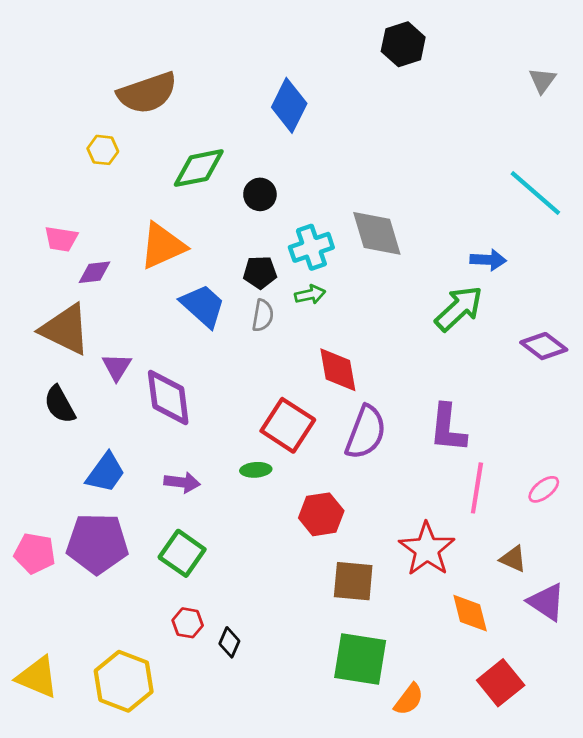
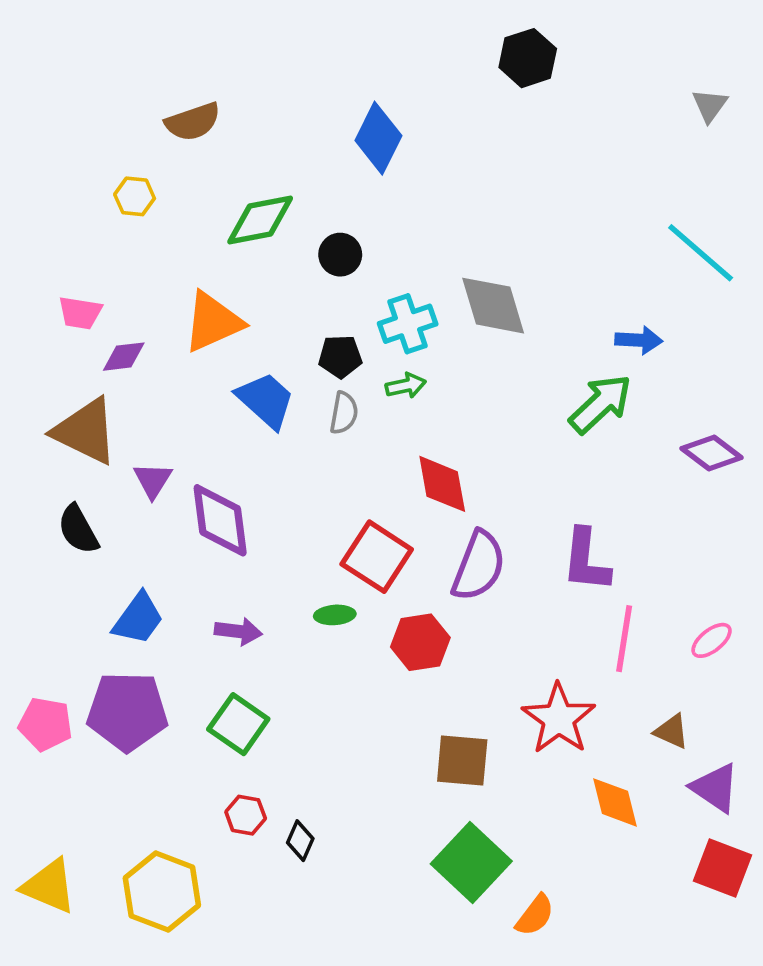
brown semicircle: (147, 93) -> (193, 122), size x0.7
red hexagon: (321, 514) -> (420, 642), moved
green square: (360, 659) -> (471, 862), turned 34
red square: (501, 683) -> (722, 868), moved, turned -30

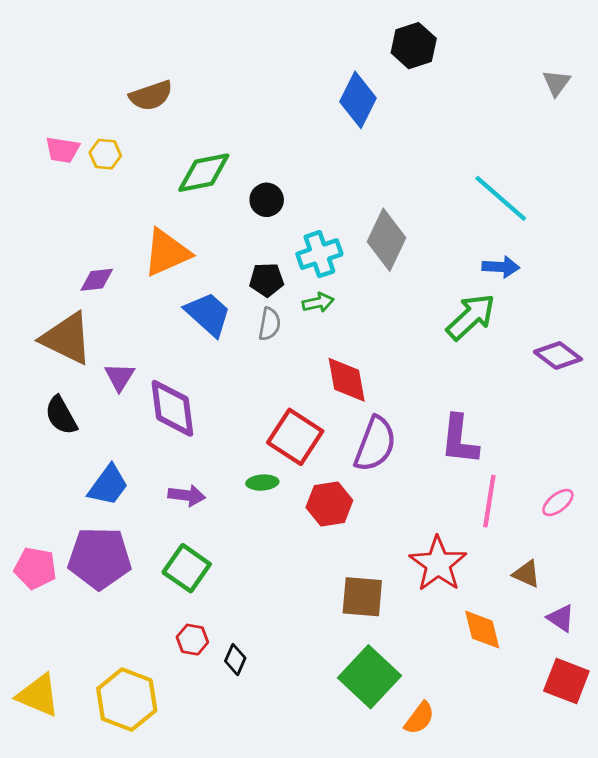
blue diamond: (378, 138) -> (358, 100), moved
cyan line: (701, 253) -> (501, 198), moved
gray diamond: (493, 306) -> (387, 240), turned 42
pink trapezoid: (80, 313) -> (62, 150), moved
purple triangle: (715, 788) -> (561, 618), size x0.7

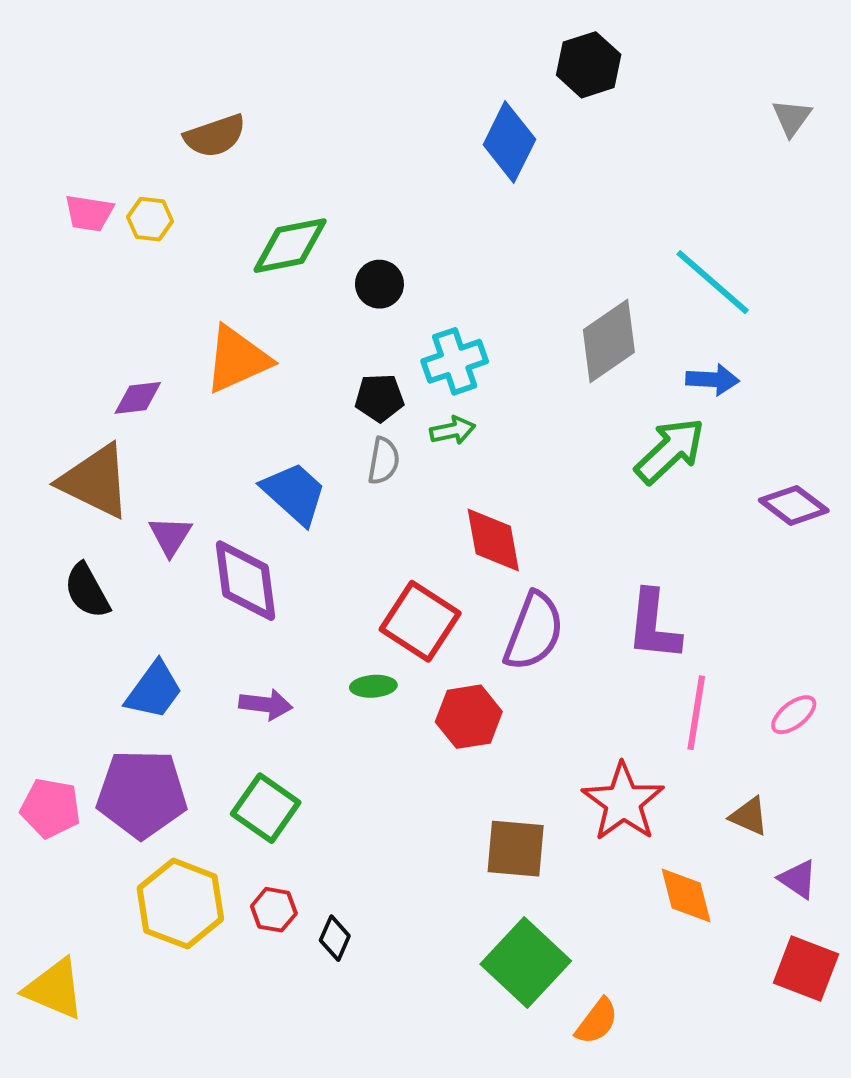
gray diamond: (387, 240) -> (609, 341), moved, turned 30
blue trapezoid: (208, 314) -> (294, 493), moved
yellow hexagon: (127, 700) -> (180, 904), moved

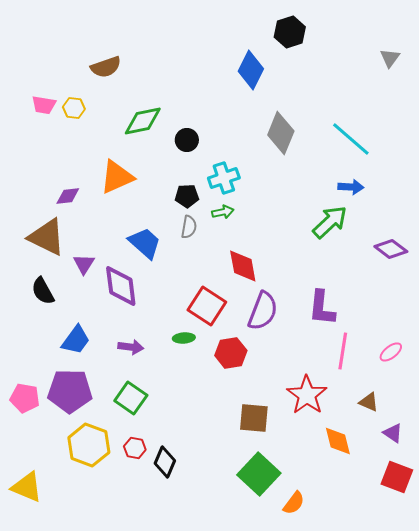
gray diamond: (609, 341) -> (281, 133), moved, turned -33
black diamond: (335, 938) -> (165, 462), size x1.4

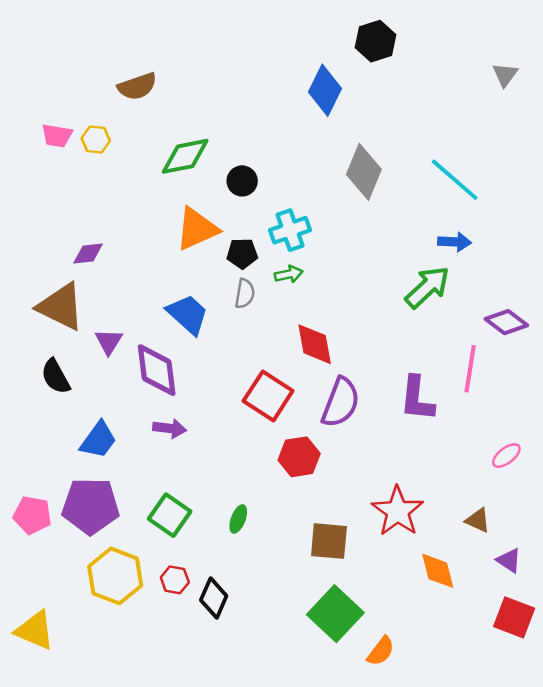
orange triangle: (117, 177) -> (197, 229), moved
green ellipse: (184, 338) -> (238, 519), moved, turned -65
purple arrow: (131, 347) -> (170, 428), moved
pink line: (343, 351) -> (470, 369), moved

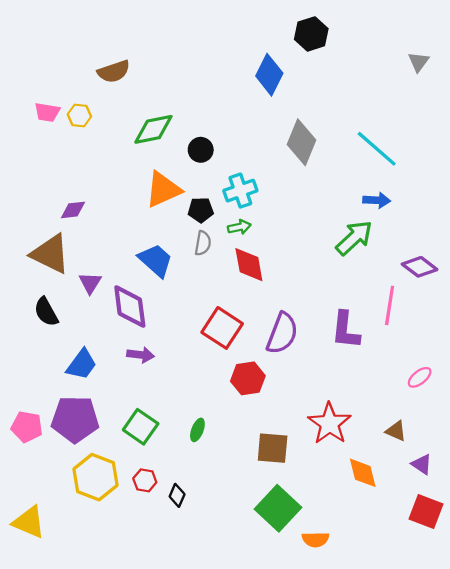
red diamond: (315, 344) -> (249, 265), moved
black diamond: (214, 598) -> (177, 495), size x0.7
orange semicircle: (381, 651) -> (316, 539), turned 52

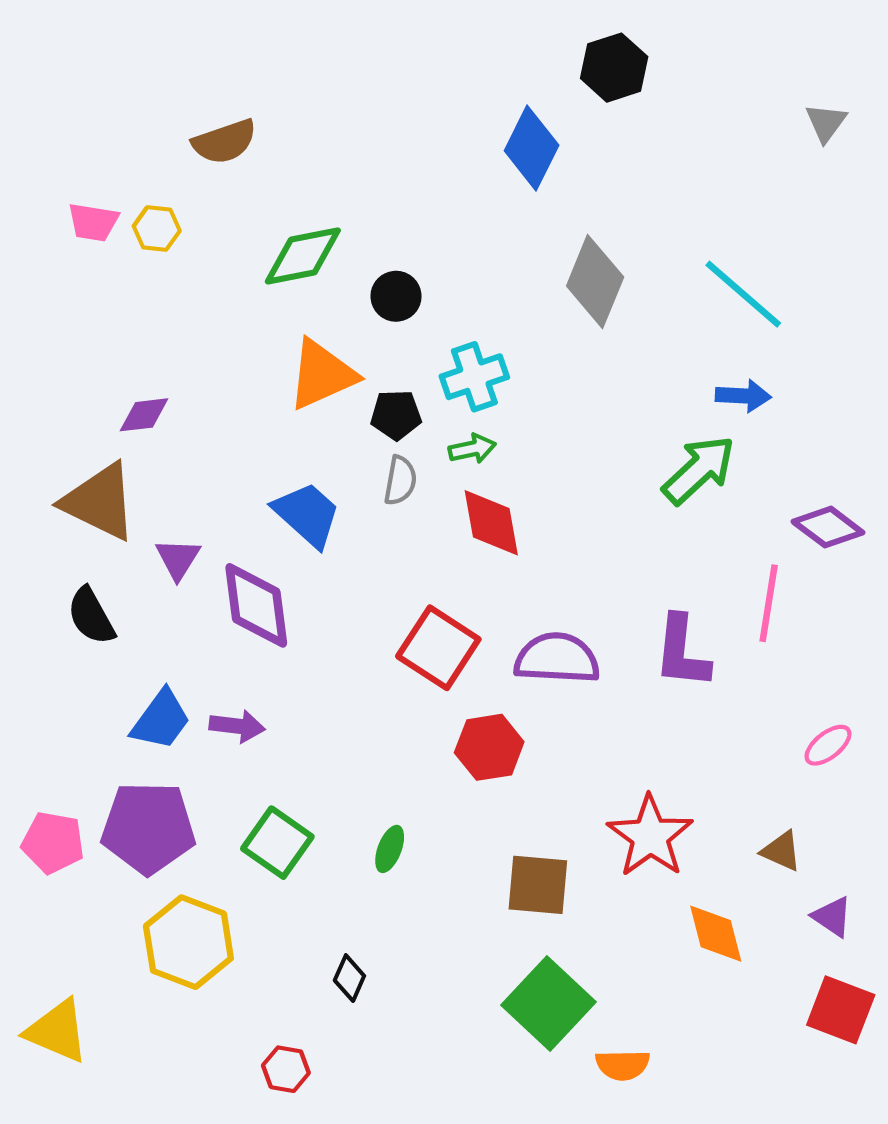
purple semicircle: (282, 333) -> (557, 658), turned -108
purple arrow: (141, 355) -> (237, 726), moved
red hexagon: (145, 480) -> (286, 1069), moved

